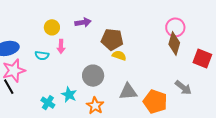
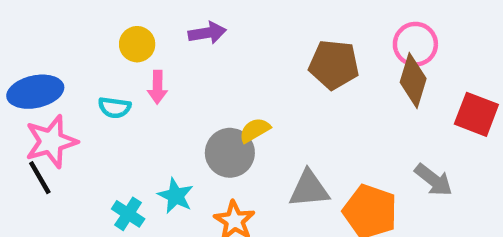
brown pentagon: (112, 39) -> (334, 65), moved
yellow semicircle: (119, 55) -> (255, 130), moved, turned -48

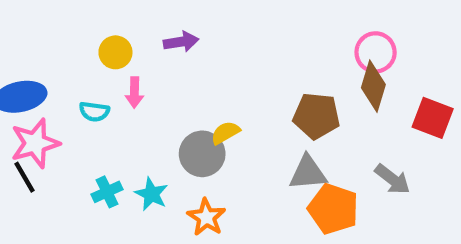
brown pentagon: (334, 65) -> (316, 116), moved
gray triangle: (309, 189) -> (308, 173), moved
cyan cross: (128, 214) -> (107, 192), moved, turned 32

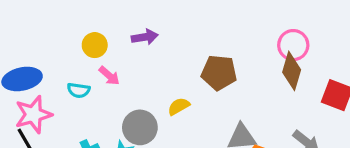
pink arrow: (134, 93) -> (109, 76), turned -50
brown pentagon: (316, 116) -> (219, 73), moved
gray circle: (202, 154) -> (140, 127), moved

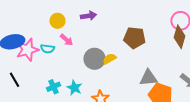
pink star: (33, 115) -> (27, 50), moved
gray circle: (140, 127) -> (94, 59), moved

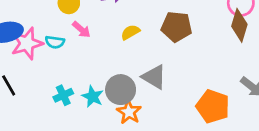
gray circle: (94, 59) -> (121, 90), moved
yellow semicircle: (109, 59) -> (130, 32), moved
gray triangle: (148, 78) -> (154, 77), moved, turned 36

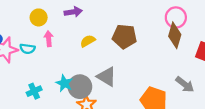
pink arrow: (81, 29) -> (49, 39), turned -136
cyan star: (93, 97) -> (64, 83), moved

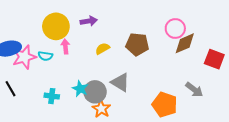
yellow circle: (39, 17) -> (56, 26), size x1.6
pink circle: (176, 17) -> (175, 28), moved
brown diamond: (175, 35) -> (185, 43), turned 50
cyan cross: (34, 91) -> (52, 96), turned 32

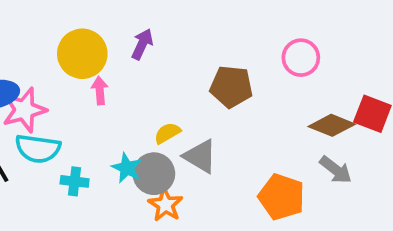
purple arrow: (89, 21) -> (142, 44), turned -56
brown diamond: (185, 43) -> (332, 125), moved, turned 45
yellow semicircle: (102, 49) -> (167, 133), moved
cyan semicircle: (45, 56) -> (38, 149), moved, size x1.6

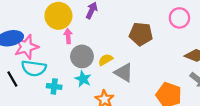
gray circle: (154, 174) -> (82, 56), moved

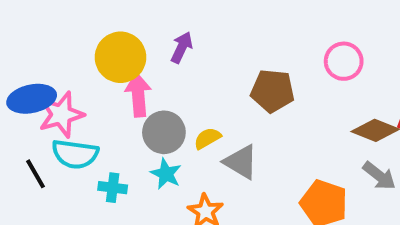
pink arrow: (68, 36) -> (138, 95), size x1.5

